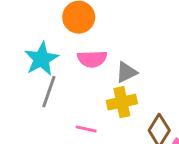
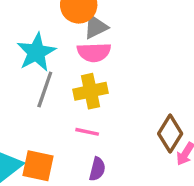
gray triangle: (126, 72) -> (96, 27), moved
yellow cross: (122, 102) -> (91, 91), moved

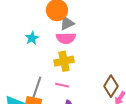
cyan star: (36, 52) -> (32, 38), size x0.6
gray line: (45, 90) -> (37, 87), moved

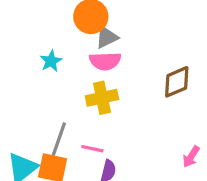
pink line: (62, 85) -> (92, 149), moved
brown diamond: (111, 86) -> (177, 82), moved, turned 35

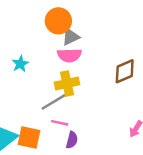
cyan star: (51, 61) -> (20, 64), moved
gray line: (59, 139) -> (53, 102), moved, turned 40

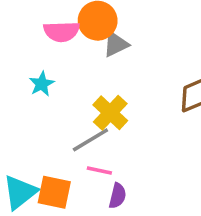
pink semicircle: (69, 55) -> (62, 32), moved
yellow cross: (67, 83) -> (110, 113), turned -35

